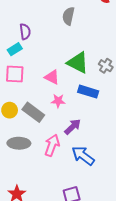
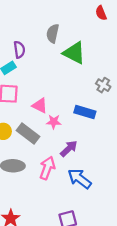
gray semicircle: (68, 16) -> (53, 33), moved
green triangle: (78, 63) -> (74, 53), moved
pink triangle: (52, 77) -> (40, 106), moved

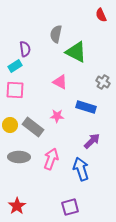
pink triangle: (40, 106) -> (60, 82), moved
purple arrow: (69, 149) -> (92, 141), moved
blue arrow: (80, 179) -> (81, 169), turned 35

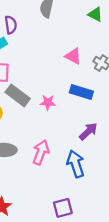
green triangle: (76, 52) -> (95, 14), moved, size x0.6
pink triangle: (60, 82) -> (73, 56), moved
gray rectangle: (33, 127) -> (18, 95), moved

